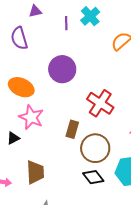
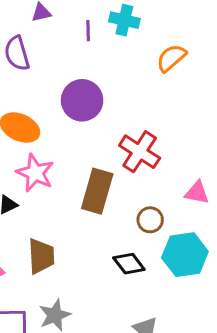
cyan cross: (90, 16) -> (124, 20), turned -36
brown rectangle: (72, 129) -> (97, 191), size x1.6
brown circle: (95, 148) -> (150, 220), moved, size x0.6

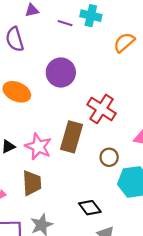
purple line: (88, 31) -> (65, 23), turned -72
pink star: (35, 173) -> (38, 147), moved
black diamond: (129, 264) -> (90, 208), moved

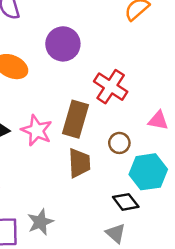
brown trapezoid: (32, 183) -> (79, 163), moved
black diamond: (90, 208) -> (126, 202), moved

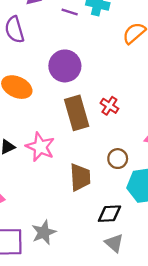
red cross: (111, 87) -> (109, 106), size x0.6
brown rectangle: (75, 119) -> (77, 113), moved, turned -32
black diamond: (126, 202) -> (109, 214), moved, turned -55

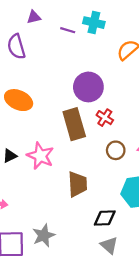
purple circle: (65, 66) -> (88, 87), moved
brown circle: (118, 159) -> (116, 150), moved

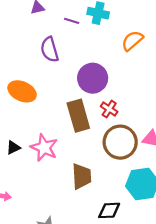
purple semicircle: (16, 47) -> (50, 49), moved
brown circle: (116, 150) -> (120, 142), size x1.8

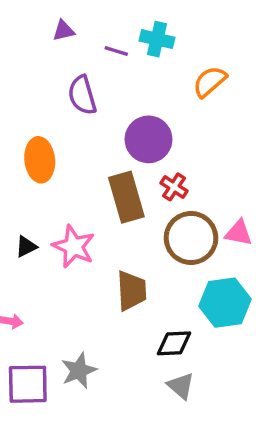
orange ellipse: (22, 91) -> (40, 160), turned 60

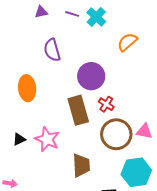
cyan cross: (157, 39) -> (96, 17), turned 30
purple line: (116, 51) -> (72, 14), moved

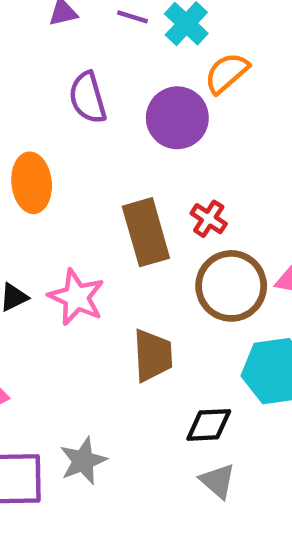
orange semicircle: (127, 42) -> (227, 73), moved
purple circle: (91, 76) -> (177, 118), moved

